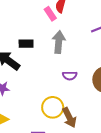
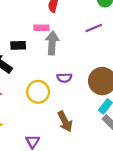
pink rectangle: (50, 14) -> (41, 28), moved, turned -56
yellow circle: (53, 107) -> (38, 92), moved

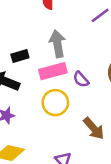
pink rectangle: (41, 28) -> (53, 71), moved, size x1.5
purple semicircle: (64, 78) -> (81, 79), turned 64

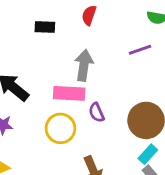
black rectangle: (20, 56) -> (45, 27), moved

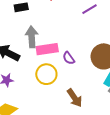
gray arrow: (84, 65) -> (32, 37), moved

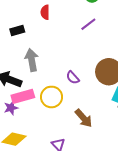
pink rectangle: (47, 49) -> (23, 96), moved

